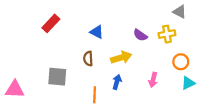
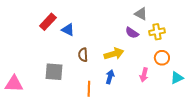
gray triangle: (180, 12) -> (141, 14), moved
blue triangle: (97, 32) -> (68, 30), moved
orange circle: (181, 62) -> (162, 58), moved

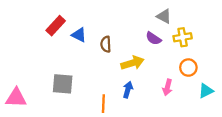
brown semicircle: (83, 55) -> (106, 44), moved

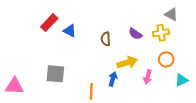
gray triangle: (164, 16) -> (171, 14), moved
brown semicircle: (106, 44) -> (106, 39), moved
yellow arrow: (132, 63) -> (127, 63), moved

